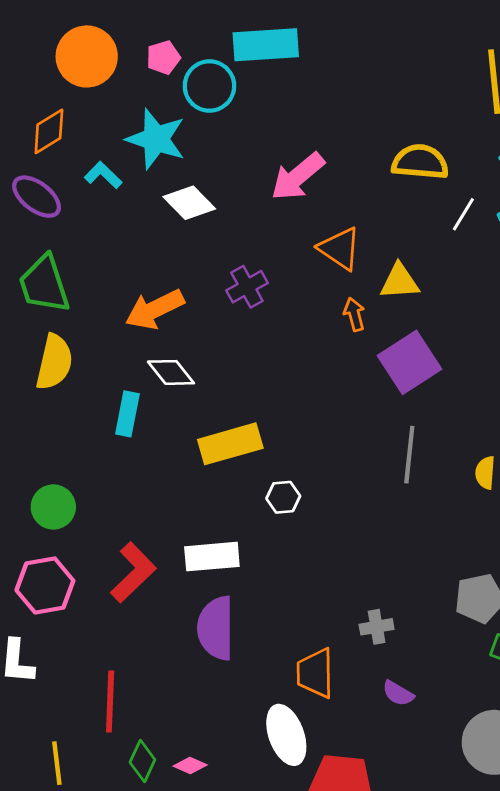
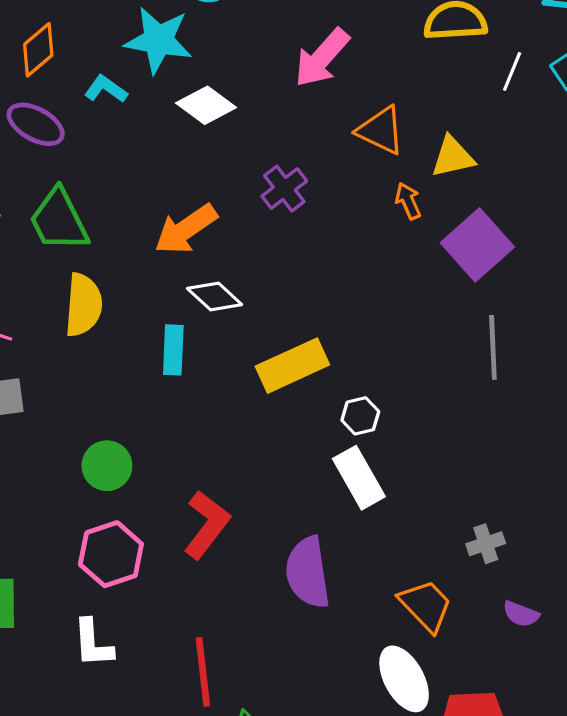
white rectangle: (212, 557) -> (359, 478), moved, turned 74
orange trapezoid: (315, 673) -> (426, 606), turned 146

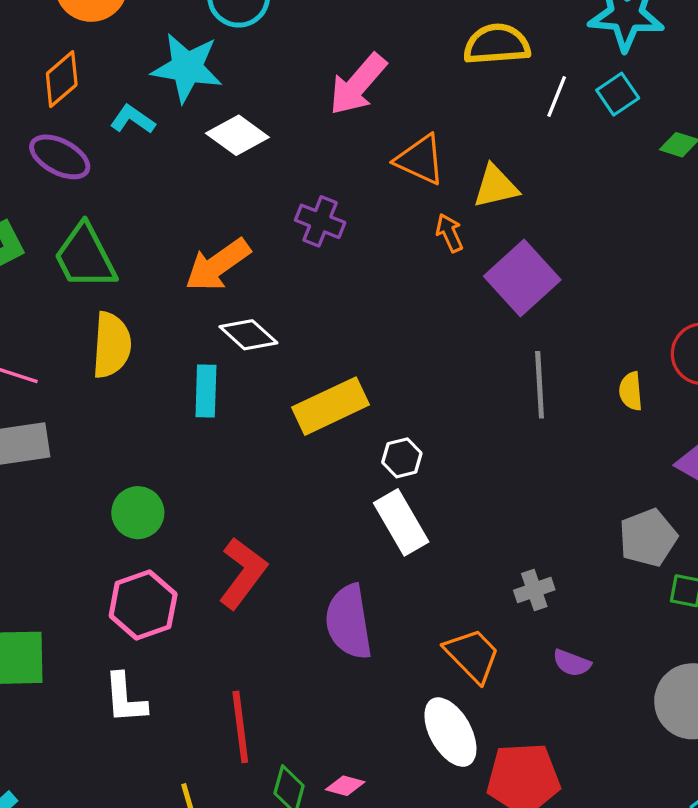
purple cross: (284, 189) -> (320, 221), turned -30

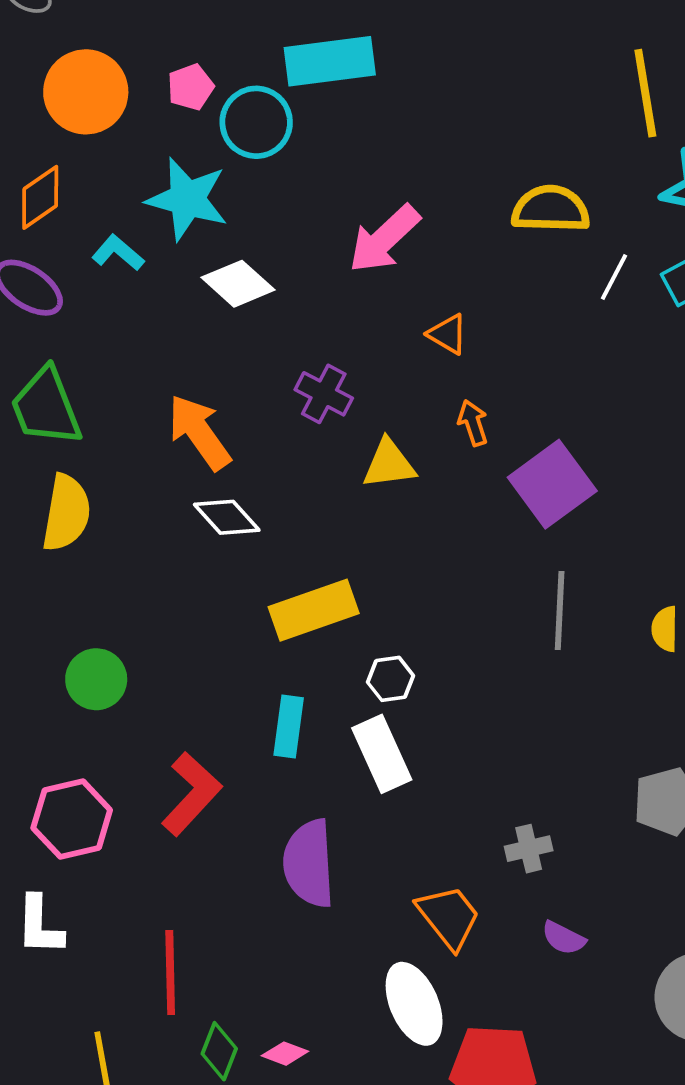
orange triangle: (420, 160) -> (448, 334), size x0.7
yellow triangle: (496, 186) -> (389, 464), moved
orange arrow: (218, 265) -> (199, 432), turned 84
cyan rectangle: (206, 391) -> (289, 727), moved
green circle: (138, 513) -> (96, 679), moved

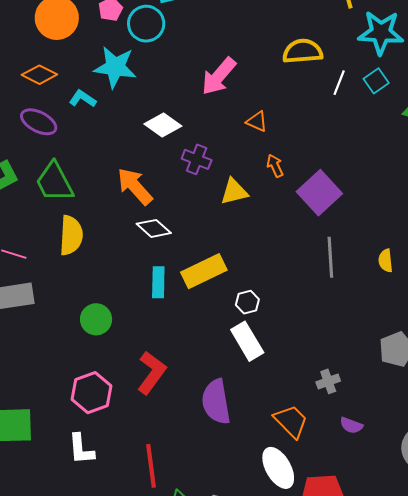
orange diamond: (40, 197) -> (39, 75), turned 68
white diamond: (238, 284) -> (163, 125), moved
cyan rectangle: (289, 727) -> (158, 282), moved

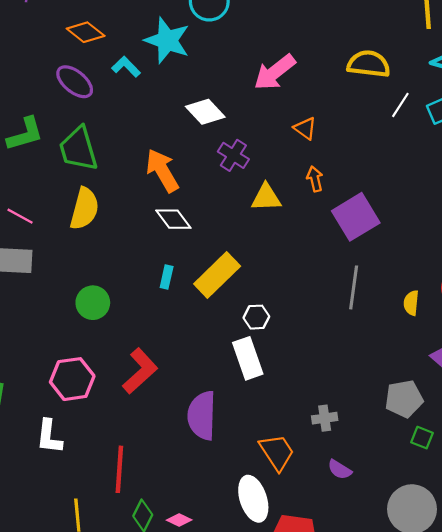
yellow rectangle: (204, 271) -> (217, 275), turned -30
cyan rectangle: (158, 282) -> (167, 277), size x0.7

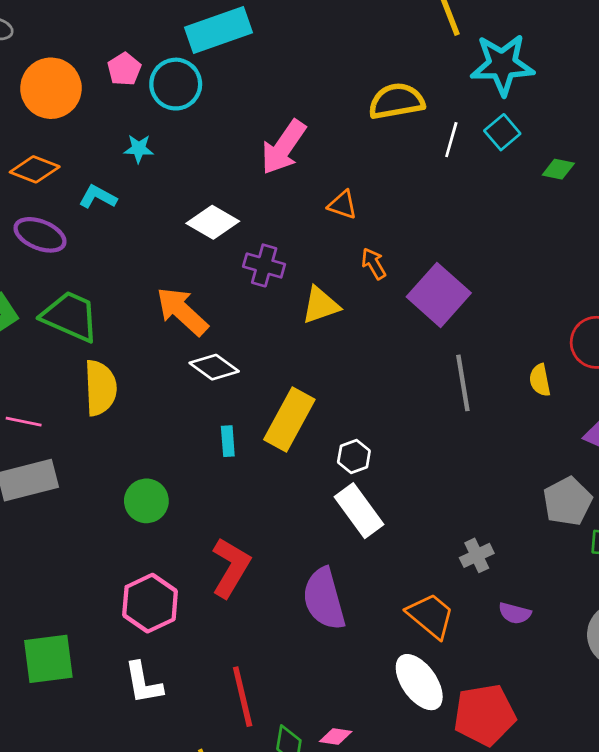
cyan star: (167, 40) -> (139, 149), size x0.5
green trapezoid: (78, 149) -> (70, 316), turned 147

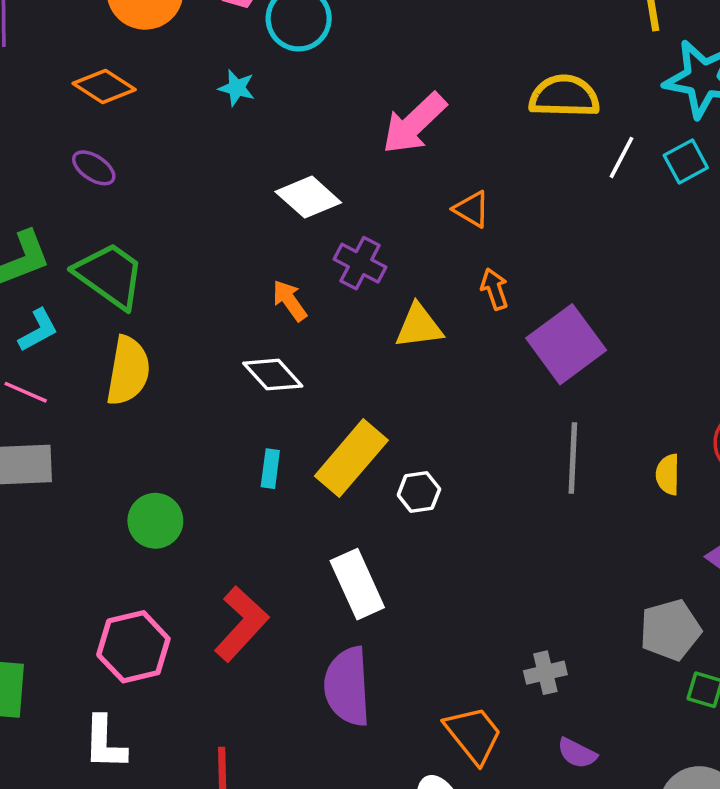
cyan L-shape: (98, 197) -> (38, 330), moved, turned 111
purple ellipse: (40, 235) -> (94, 168), size x0.7
orange arrow: (182, 311) -> (290, 301), moved, size x0.6
white hexagon: (354, 457) -> (419, 492), moved
white rectangle: (359, 511) -> (357, 584), moved

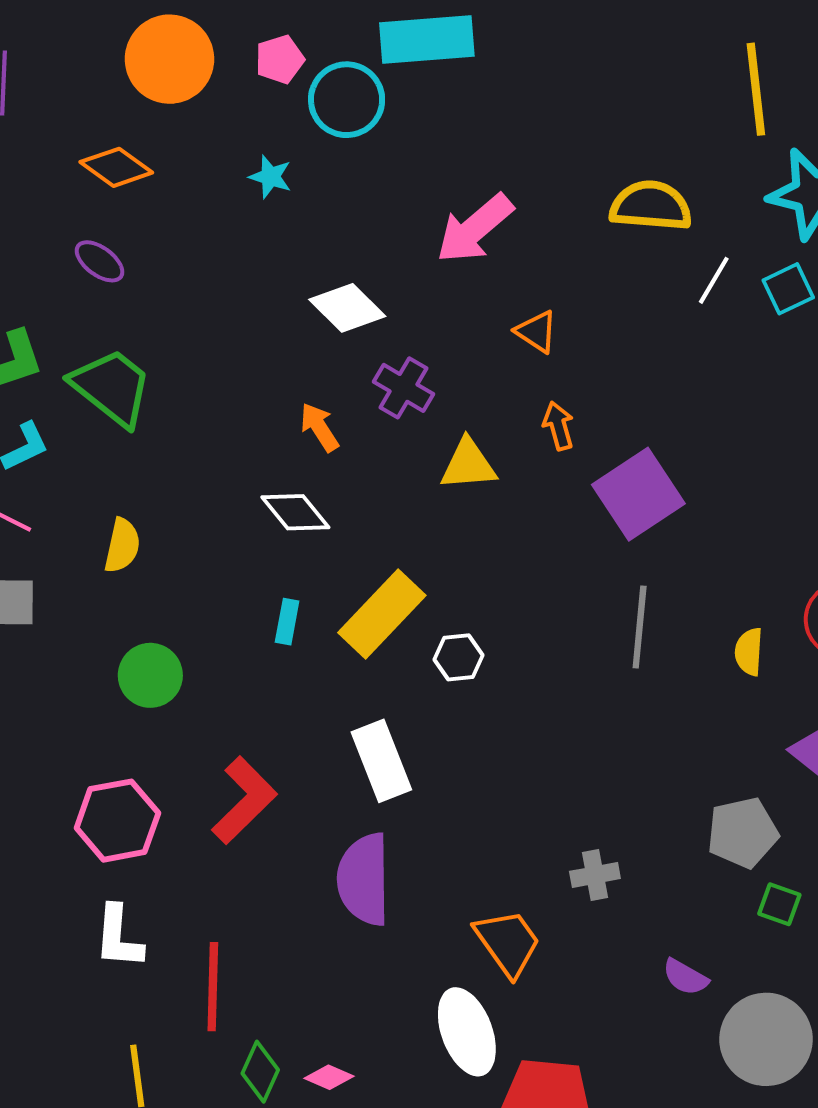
yellow semicircle: (128, 371) -> (122, 546), moved, size x0.7
white L-shape: (105, 743) -> (118, 937), moved
purple semicircle: (577, 753) -> (685, 977), moved

